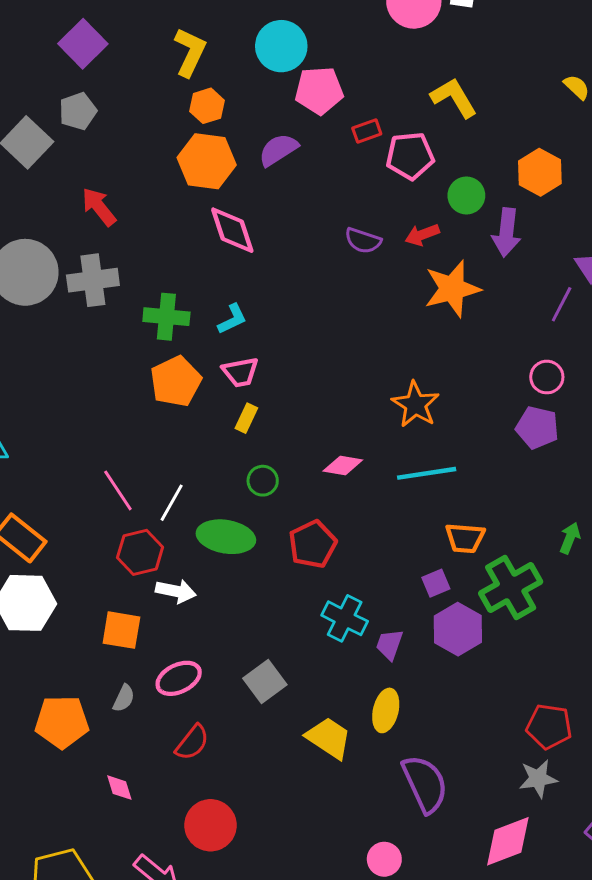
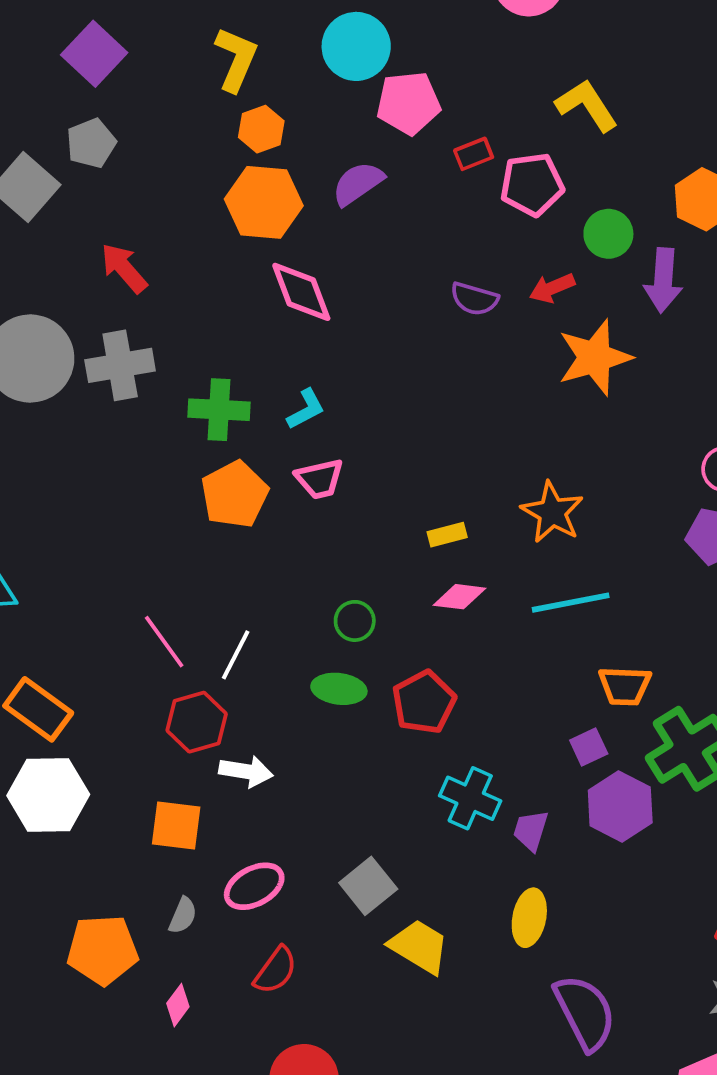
yellow rectangle: (246, 418) -> (447, 535), moved, turned 52
green ellipse: (226, 537) -> (339, 689), moved, size x0.7
yellow trapezoid: (329, 738) -> (419, 946), moved
pink diamond: (119, 788) -> (178, 1005), moved, turned 56

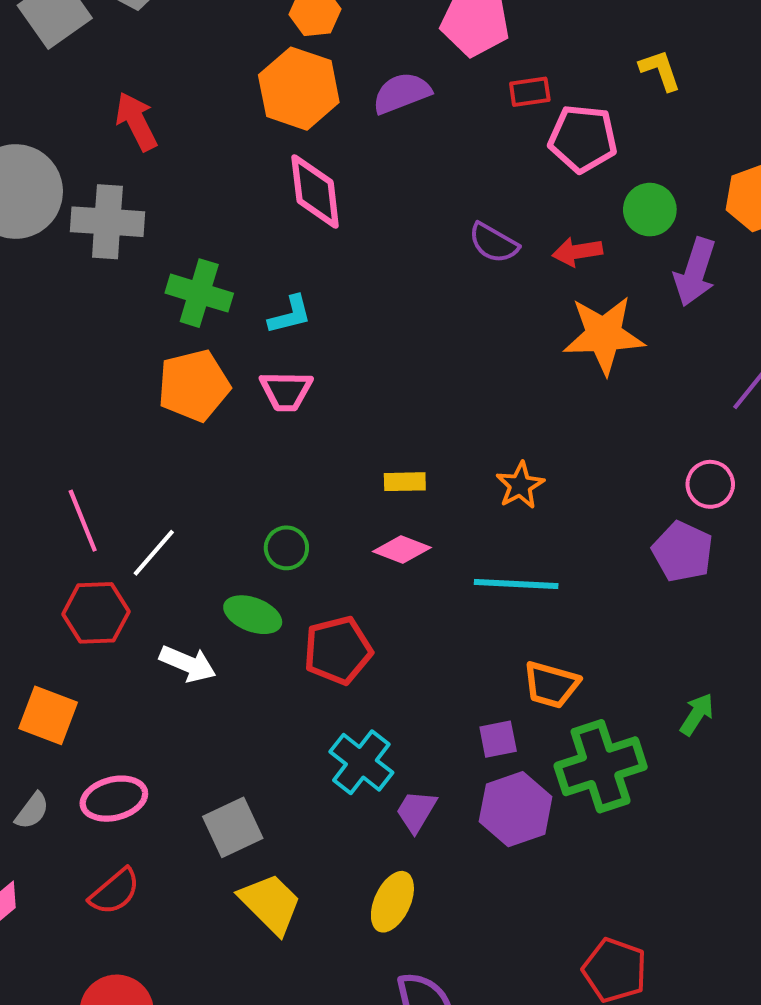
yellow L-shape: (587, 105) -> (660, 70), size x0.7
orange star: (552, 512) -> (520, 485), size x0.7
white arrow: (246, 771) -> (188, 664), moved

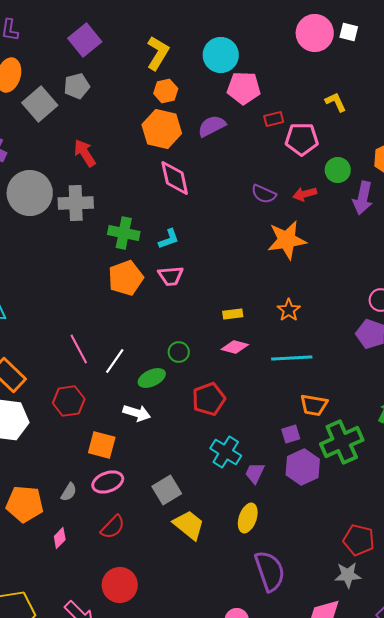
orange star: (604, 335) -> (287, 240), moved
red hexagon: (96, 613) -> (69, 401), moved
green ellipse: (253, 615) -> (152, 378), moved, turned -40
orange square: (48, 715) -> (102, 445), moved

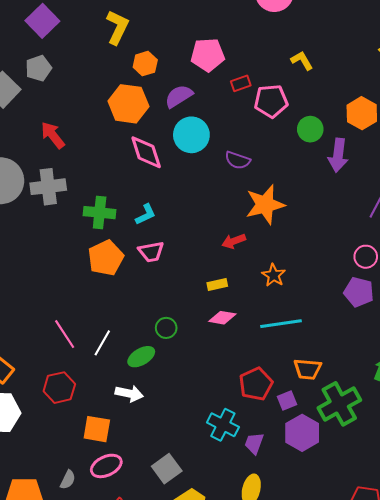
cyan circle: (221, 55) -> (191, 135), moved
orange hexagon: (166, 91) -> (145, 64), moved
red arrow: (305, 194) -> (234, 241), moved
red pentagon: (209, 399) -> (256, 384), moved

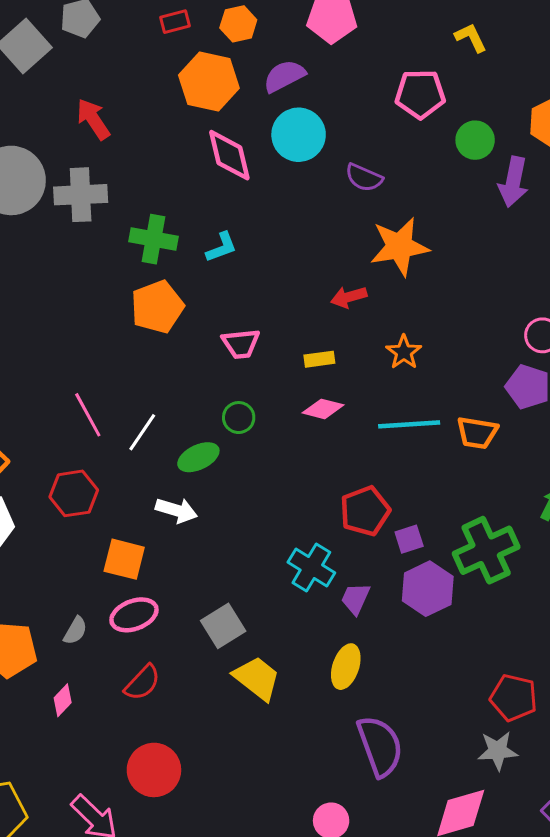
red rectangle: (241, 83) -> (175, 22), moved
pink trapezoid: (151, 252) -> (241, 344), moved
orange trapezoid: (308, 369) -> (477, 433), moved

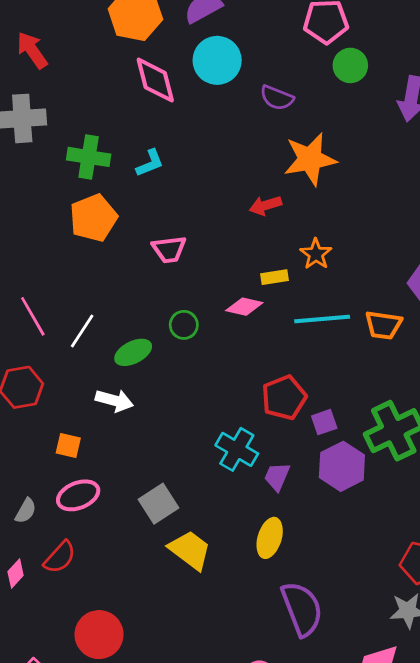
green circle: (475, 140) -> (350, 65), moved
yellow rectangle: (319, 359) -> (275, 277), moved
green circle: (239, 418) -> (184, 325), moved
orange square: (124, 559) -> (68, 445), size x0.7
red semicircle: (142, 683) -> (60, 557), moved

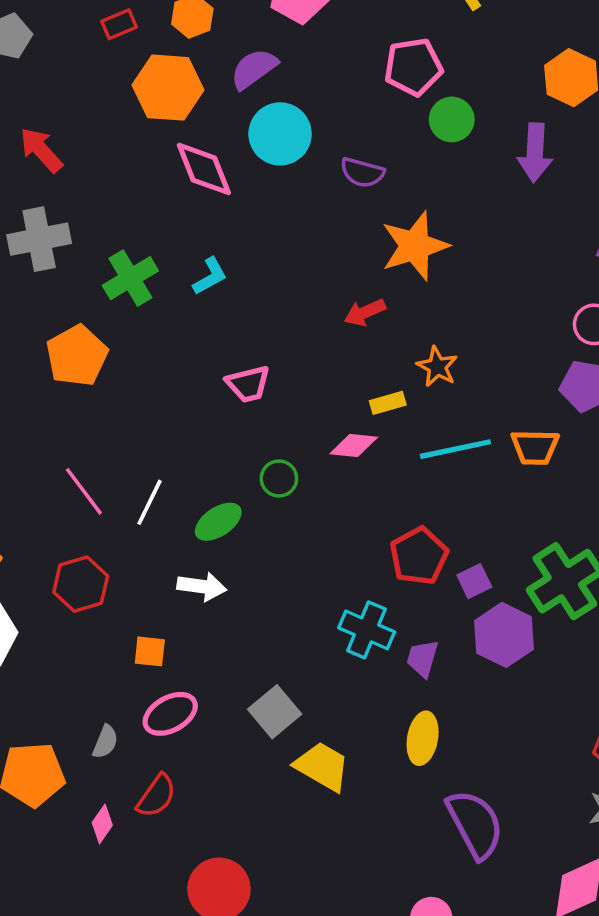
green cross: (89, 157) -> (130, 278), turned -33
orange pentagon: (93, 218) -> (77, 356), moved

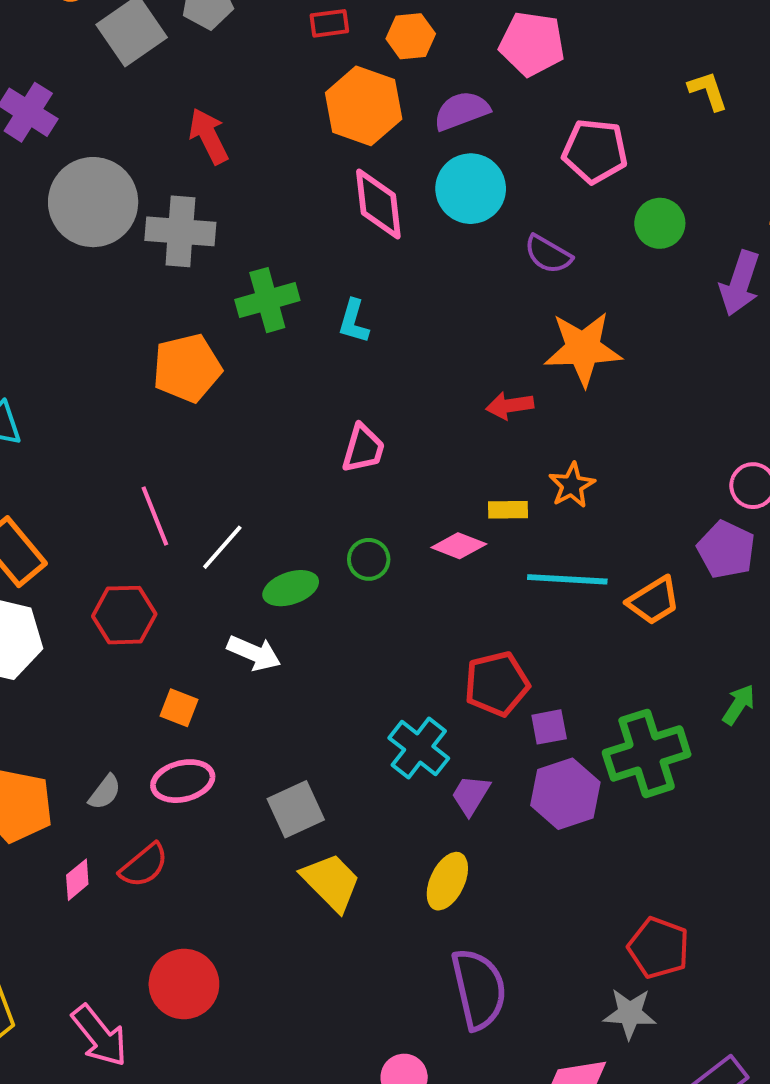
pink pentagon: (413, 67) -> (595, 151), moved
cyan L-shape: (210, 276) -> (354, 321), turned 120
pink trapezoid: (248, 384) -> (363, 448), turned -75
orange trapezoid: (535, 447) -> (654, 601), turned -48

